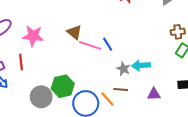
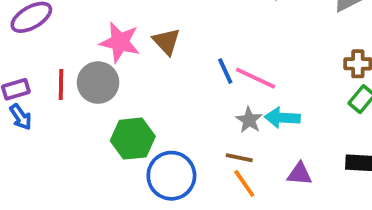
pink star: (33, 36) -> (120, 42), moved
pink line: (90, 45) -> (256, 78), moved
gray circle: (41, 97) -> (98, 83), moved
orange line: (107, 99) -> (244, 183), moved

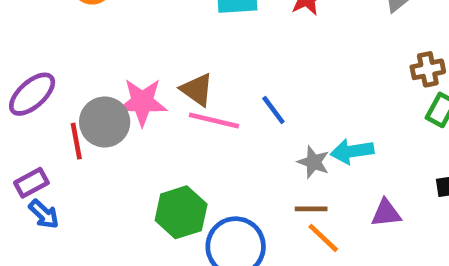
pink line: (256, 78) -> (214, 121), moved
gray circle: (98, 83) -> (105, 122), moved
red line: (61, 84) -> (76, 141), moved

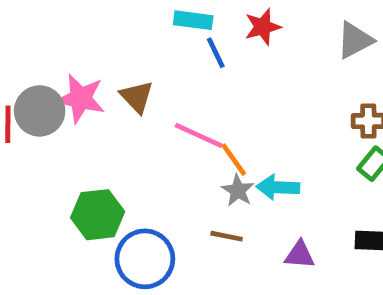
blue line: (273, 110) -> (216, 53), moved
pink line: (214, 121) -> (199, 135), moved
orange line: (323, 238) -> (234, 160), moved

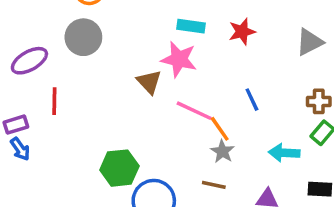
blue line: (216, 53) -> (252, 100), moved
pink star: (81, 98) -> (179, 59), moved
gray circle: (40, 111) -> (83, 37), moved
cyan arrow: (278, 187) -> (284, 153), moved

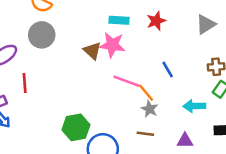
brown triangle: (149, 82) -> (92, 51), moved

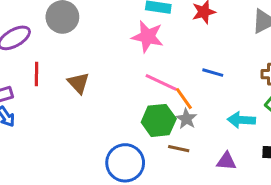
brown triangle: (92, 51) -> (78, 83), moved
blue line: (168, 70) -> (213, 73), turned -49
green hexagon: (76, 127) -> (159, 120), moved

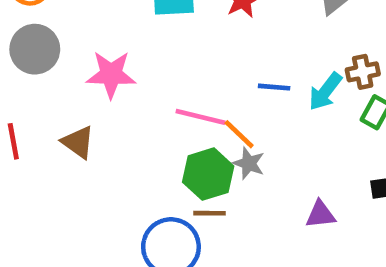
pink star: (148, 37) -> (111, 74), moved
cyan arrow: (241, 120) -> (325, 92), moved, turned -44
brown line: (179, 149) -> (209, 213), moved

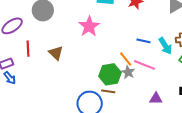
pink star: (111, 74) -> (89, 26), moved, turned 30
cyan arrow: (325, 92) -> (165, 46), turned -78
pink line: (201, 117) -> (144, 65), moved

